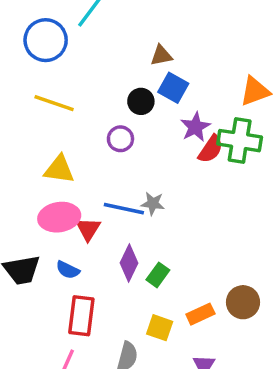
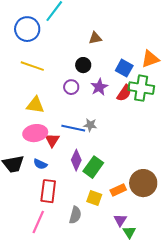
blue square: (173, 88) -> (124, 68), moved
purple star: (195, 127) -> (99, 87), moved
green rectangle: (158, 275) -> (93, 167), size x1.5
brown circle: (243, 302) -> (143, 183), size x1.4

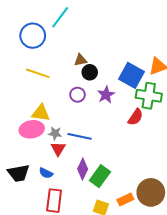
brown triangle: (95, 38) -> (81, 60), moved
blue square: (124, 68) -> (131, 75), size x1.4
red semicircle: (124, 93) -> (136, 117), moved
gray star: (90, 125) -> (55, 133), moved
pink ellipse: (35, 133) -> (32, 129), moved

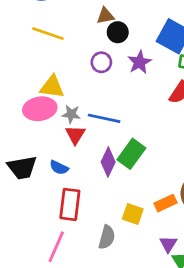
green rectangle: (100, 176) -> (131, 154), moved

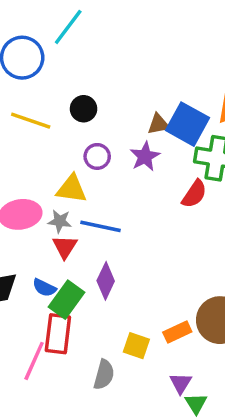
brown triangle: (105, 16) -> (159, 124), moved
black circle: (118, 32) -> (84, 109), moved
yellow triangle: (52, 87) -> (72, 189), moved
green rectangle: (131, 154) -> (66, 300), moved
pink line: (56, 247) -> (34, 361), moved

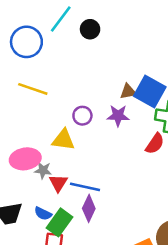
black circle: (84, 109) -> (90, 29), moved
purple star: (145, 156) -> (118, 116), turned 30
gray star: (60, 221) -> (43, 170), moved
blue line: (101, 226) -> (85, 187), moved

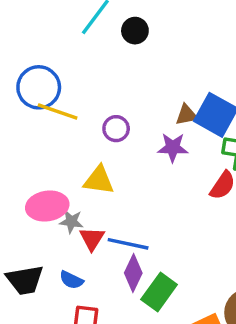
blue circle: (26, 42) -> (39, 87), moved
purple circle: (82, 116) -> (116, 129), moved
green rectangle: (60, 222) -> (159, 292), moved

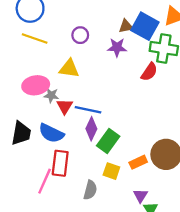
yellow line: (58, 111) -> (35, 38), moved
black trapezoid: (25, 280) -> (21, 133), turned -70
blue semicircle: (71, 280) -> (51, 133), size x1.6

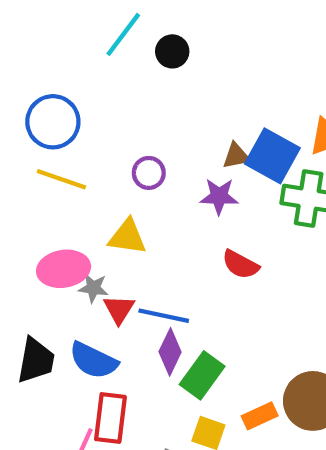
red semicircle: (149, 72) -> (240, 265), moved, turned 84

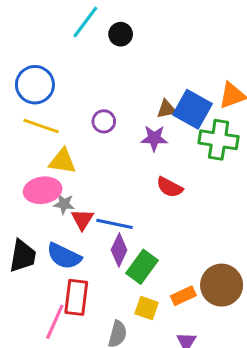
yellow triangle: (127, 237) -> (62, 161), moved

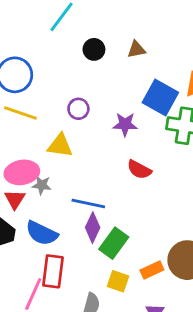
black circle: (121, 34) -> (94, 49), moved
brown triangle: (167, 109) -> (136, 49), moved
yellow triangle: (62, 161) -> (60, 146), moved
red triangle: (82, 219) -> (15, 199), moved

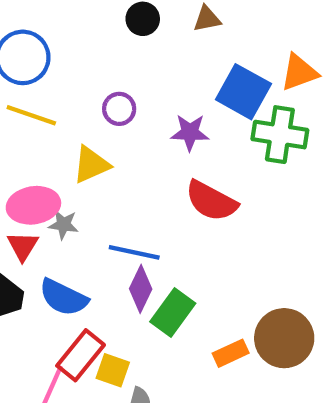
yellow triangle: (60, 146) -> (91, 165), turned -32
red semicircle: (139, 170) -> (211, 201), size x1.4
red rectangle: (53, 271) -> (81, 355), turned 32
yellow square: (118, 281) -> (113, 370), moved

